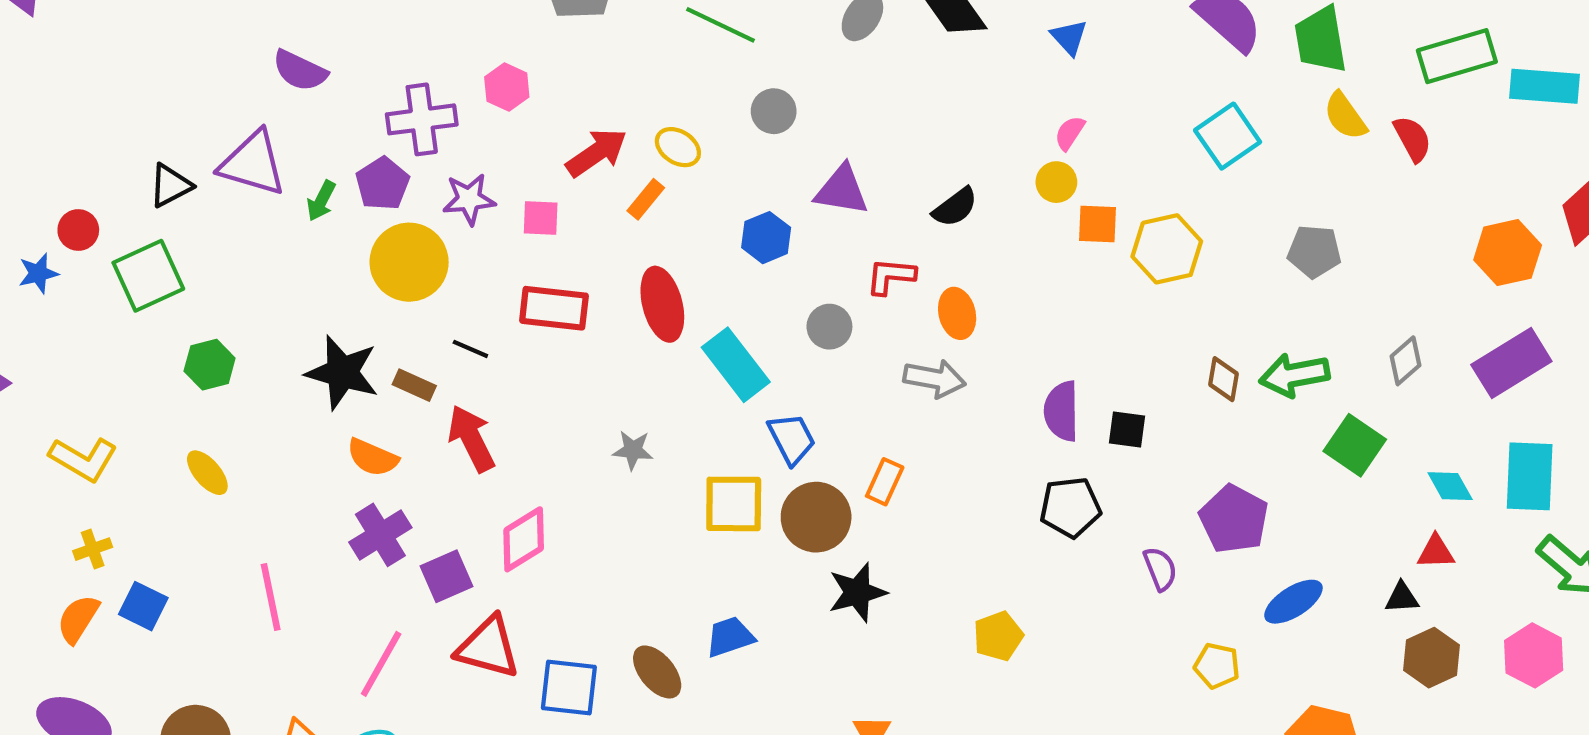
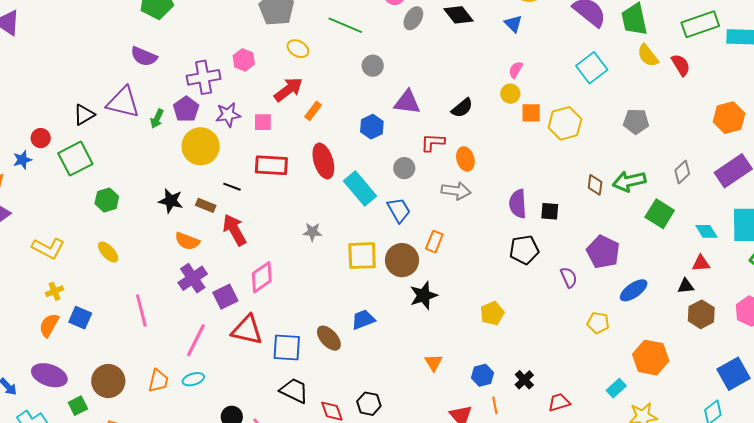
yellow ellipse: (678, 147) -> (298, 49), moved
black star: (342, 373) -> (171, 201), size x0.7
blue trapezoid: (792, 439) -> (399, 210), moved

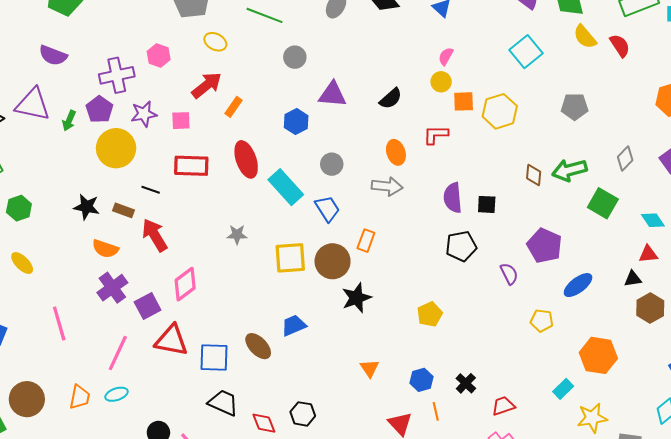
red L-shape: (433, 143) -> (436, 135), moved

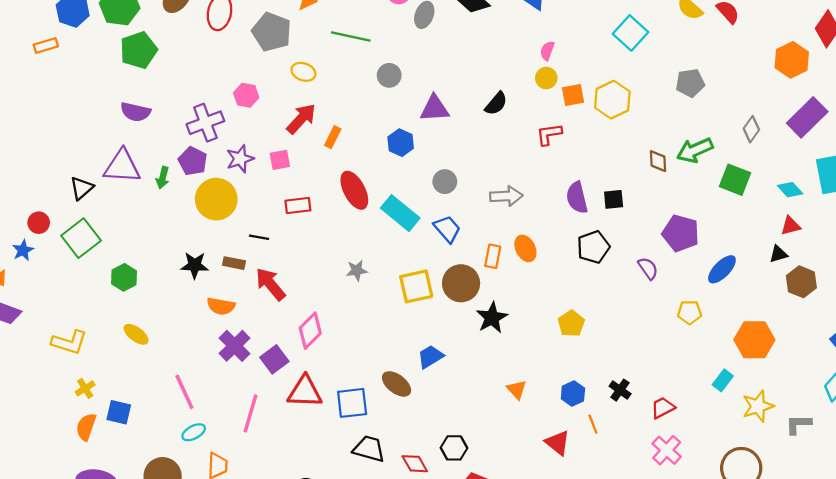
orange ellipse: (396, 152) -> (525, 248), moved
red rectangle: (191, 166) -> (298, 206), size x0.7
cyan ellipse: (117, 394) -> (194, 432), moved

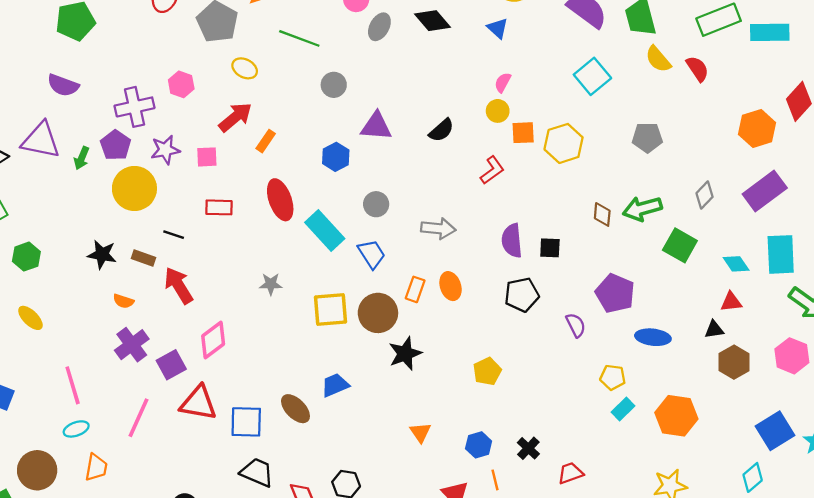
red L-shape: (549, 134) -> (492, 170), turned 144
blue ellipse: (722, 269) -> (653, 337), turned 44
orange semicircle: (221, 306) -> (123, 301), size x0.7
cyan rectangle: (723, 380) -> (623, 409), moved

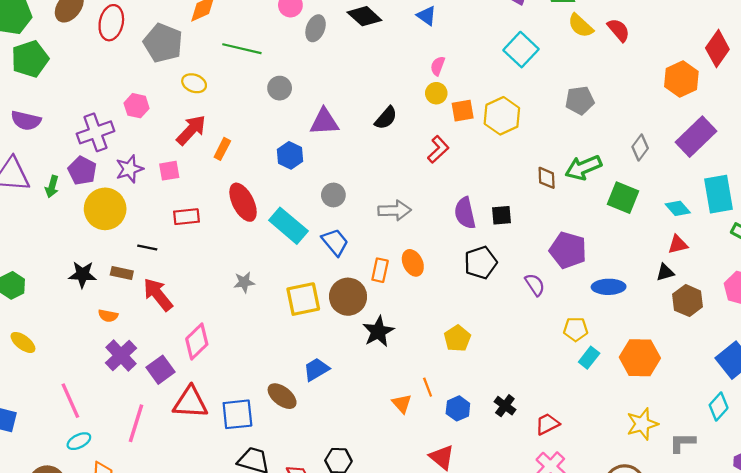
orange line: (495, 480) -> (428, 387), moved

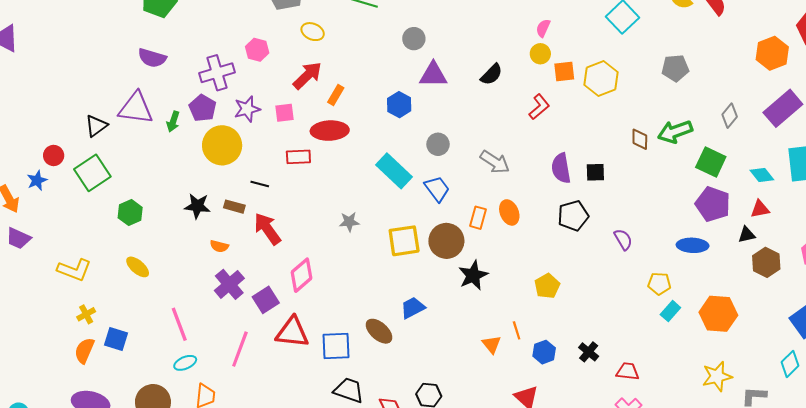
gray circle: (280, 88) -> (414, 39), moved
red ellipse: (243, 202) -> (330, 131), moved, turned -69
gray arrow: (395, 210) -> (495, 162), turned 32
purple pentagon: (568, 250) -> (713, 204), moved
red trapezoid: (547, 424) -> (628, 371), turned 30

